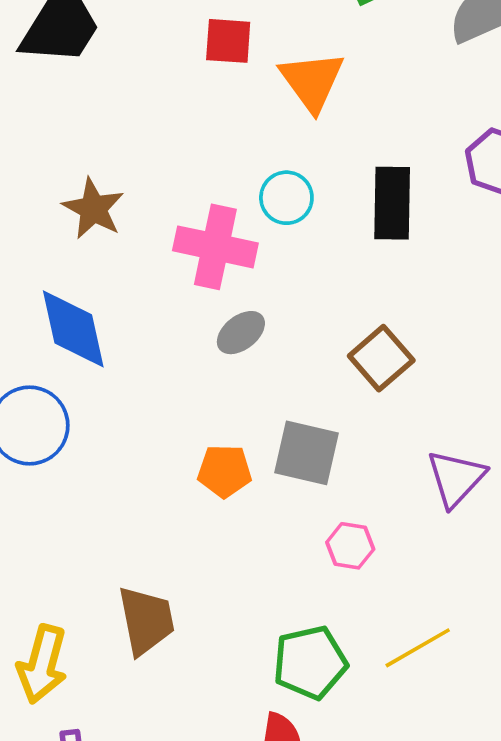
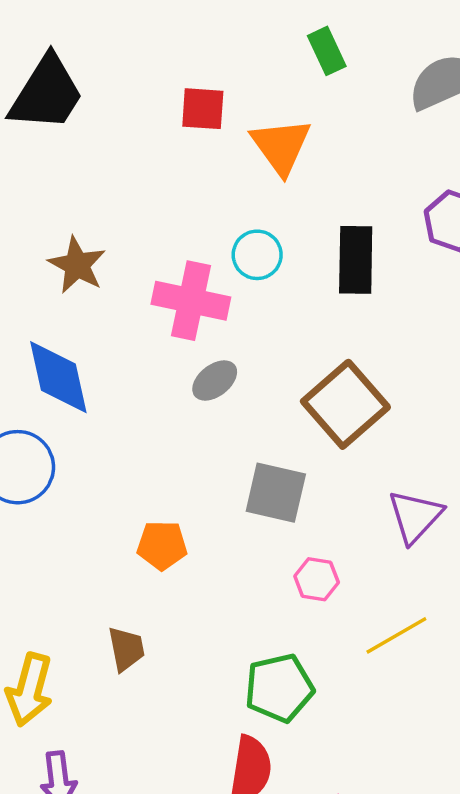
brown square: (381, 358) -> (345, 404), size x1.4
orange pentagon: (224, 471) -> (162, 545), moved
brown trapezoid: (146, 620) -> (126, 649), size x0.7
yellow line: (418, 648) -> (396, 635), moved

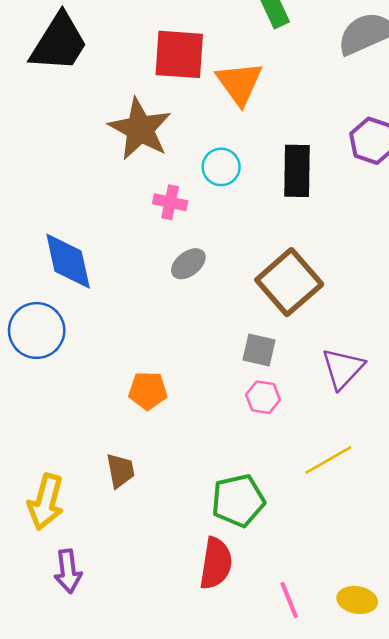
red square: (203, 109) -> (179, 54), size x1.5
brown star: (77, 265) -> (140, 129), moved, size x1.4
pink cross: (191, 301) -> (170, 202), size x0.6
gray square: (276, 493) -> (259, 350), moved, size x0.7
pink hexagon: (317, 579) -> (263, 397), moved

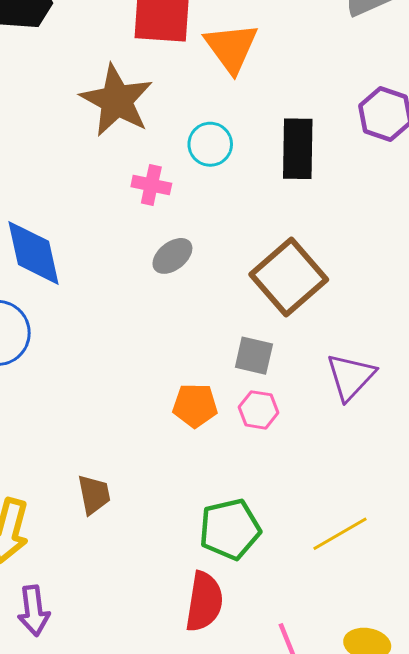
orange pentagon: (148, 391) -> (195, 405), moved
yellow line: (328, 460) -> (340, 534), moved

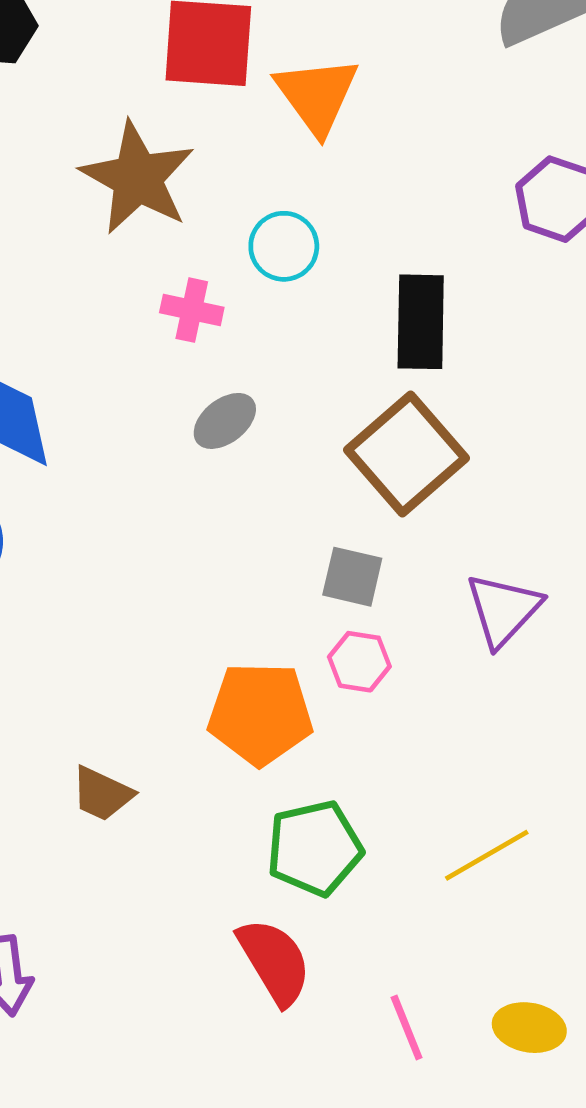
black rectangle: (298, 149) -> (421, 322), moved
orange pentagon: (195, 405) -> (260, 714), moved, size x1.5
brown trapezoid: (94, 494) -> (102, 794), turned 126
red semicircle: (204, 602) -> (274, 961), turned -40

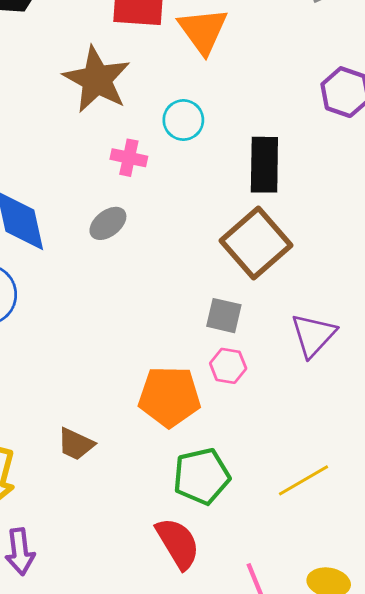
gray ellipse: (225, 421) -> (108, 223), moved

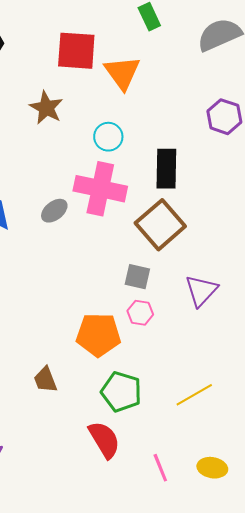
brown star: (97, 80) -> (46, 108), size x0.7
pink cross: (129, 158) -> (100, 189), moved, size x2.0
brown trapezoid: (76, 444) -> (45, 380), moved, turned 44
green pentagon: (202, 476) -> (121, 392), turned 30

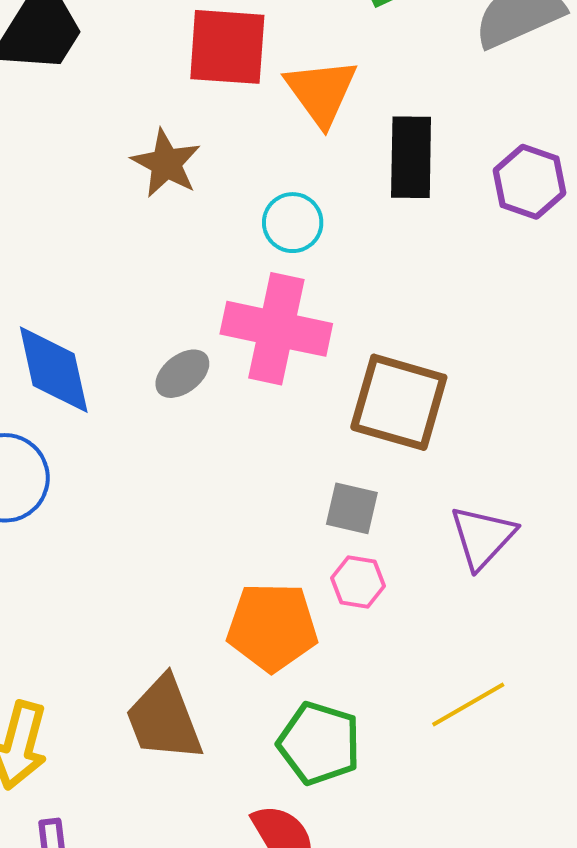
black rectangle: (166, 169) -> (411, 157), moved
brown square: (160, 225) -> (399, 402), turned -33
brown trapezoid: (45, 380) -> (164, 719), size x1.6
yellow line: (194, 395) -> (468, 705), moved

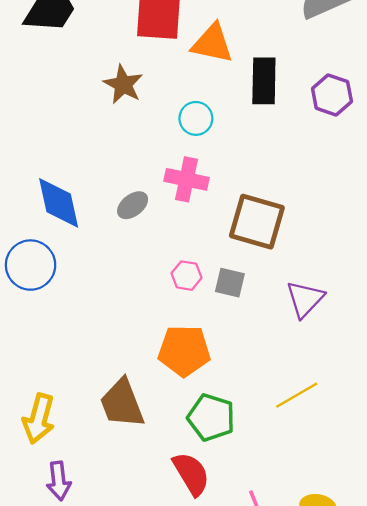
orange triangle: (321, 92) -> (212, 43), turned -42
pink cross: (276, 329) -> (187, 179), size x0.7
pink hexagon: (358, 582) -> (187, 276), moved

